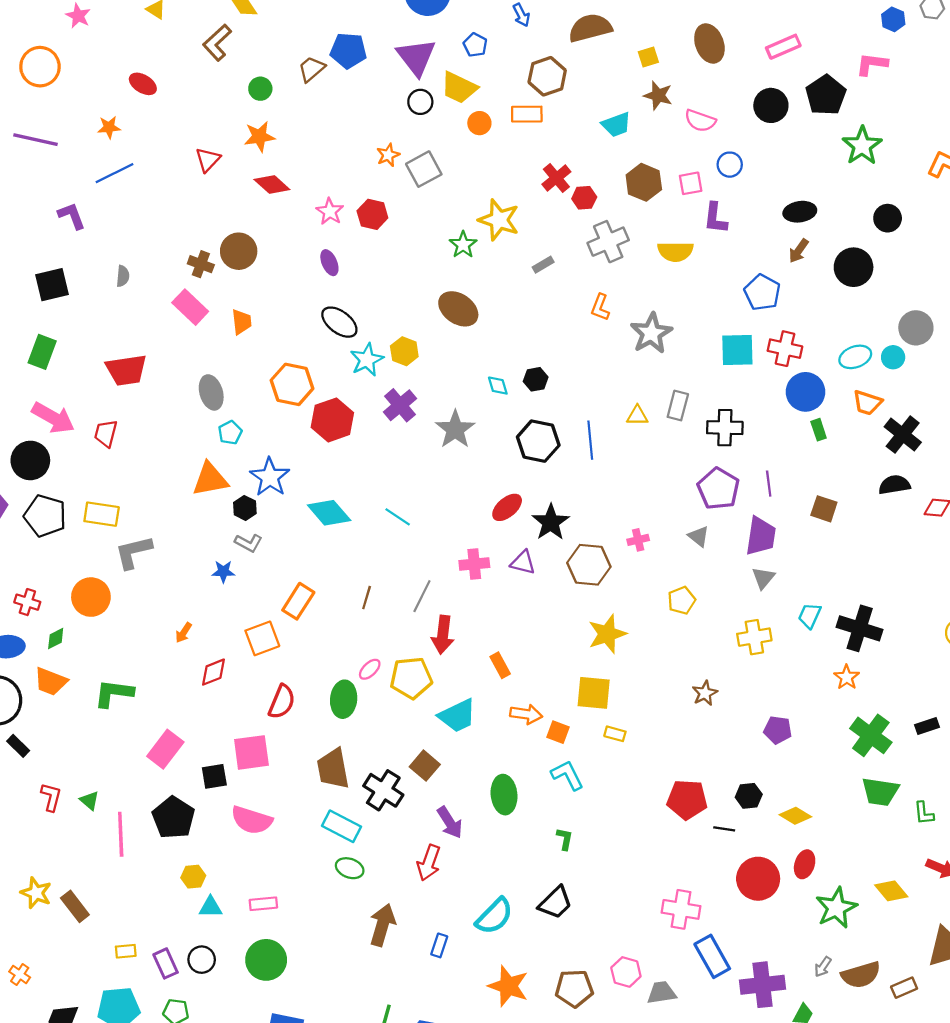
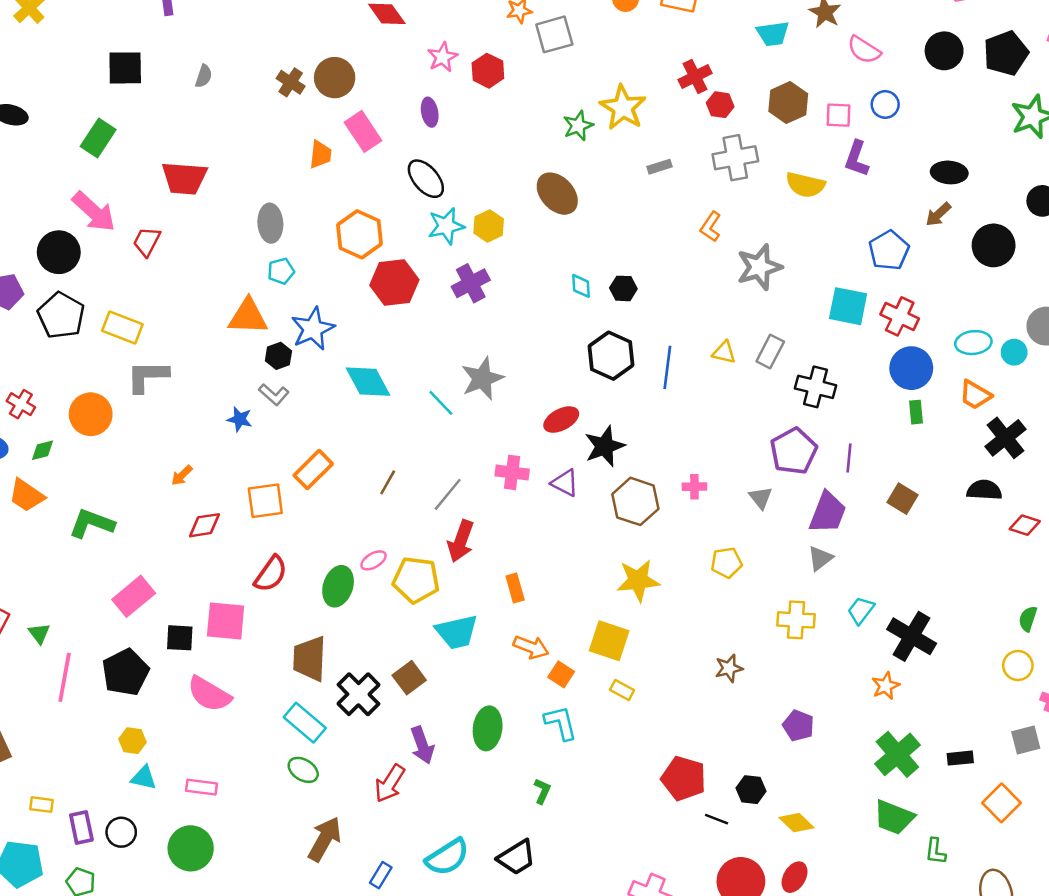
pink rectangle: (190, 307) -> (363, 131), moved
gray star: (455, 429) -> (482, 379), moved

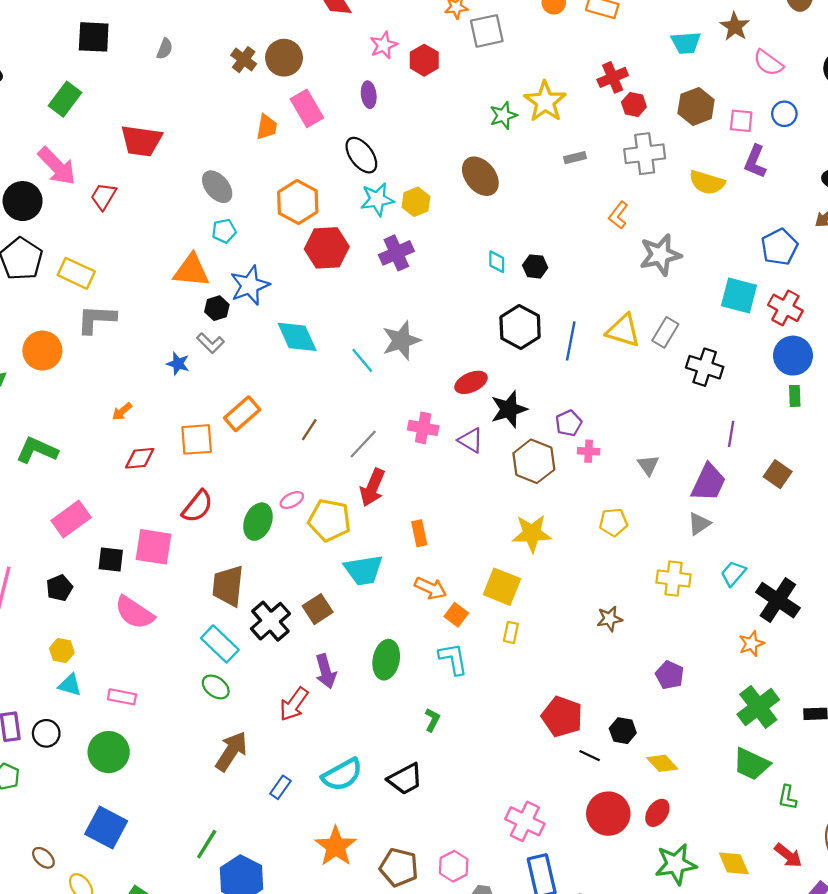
gray ellipse: (270, 223) -> (217, 187), turned -40
yellow triangle: (724, 352) -> (623, 331), size x1.6
purple pentagon: (794, 451) -> (569, 423), moved, size x0.6
black pentagon: (126, 672) -> (59, 588), size x0.6
yellow rectangle: (622, 690) -> (511, 632), turned 70

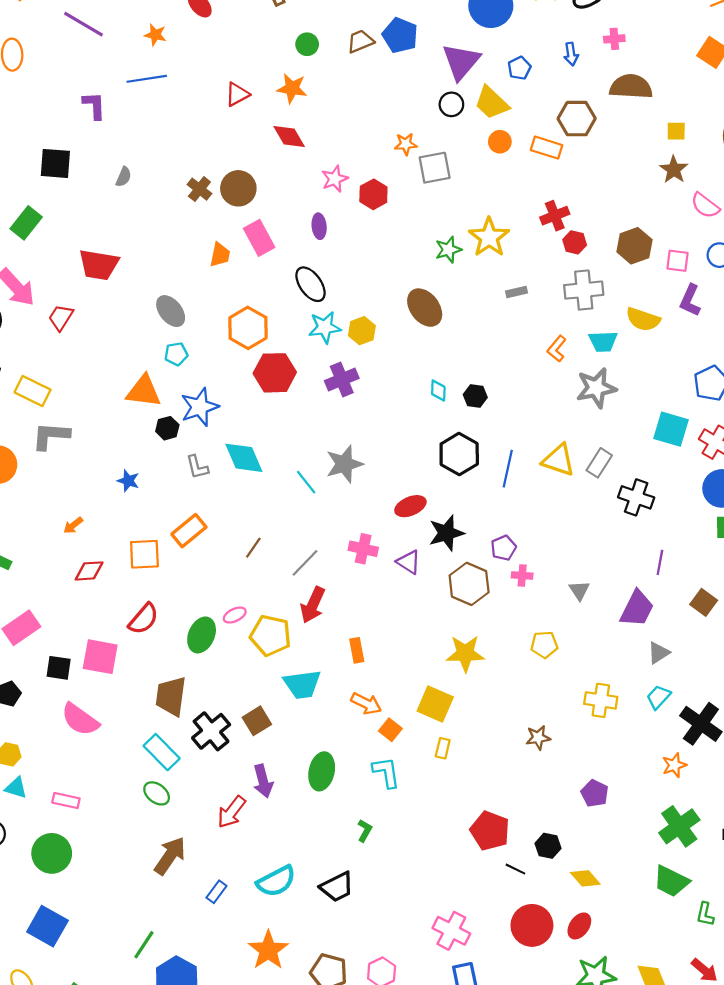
cyan trapezoid: (686, 43) -> (603, 341), moved
gray L-shape: (210, 343) -> (197, 467), moved, turned 30
gray triangle: (699, 524) -> (659, 653), moved

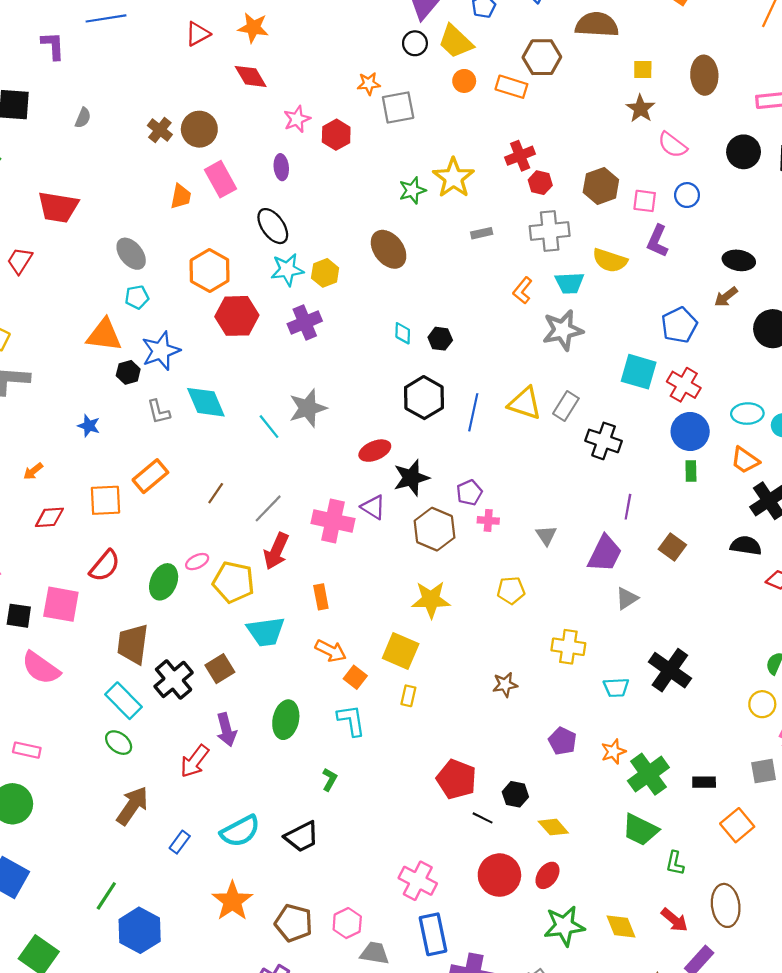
pink cross: (363, 549) -> (333, 521), moved, size x1.4
cyan trapezoid: (658, 697) -> (616, 687), moved, turned -135
orange star: (674, 765) -> (613, 752), moved

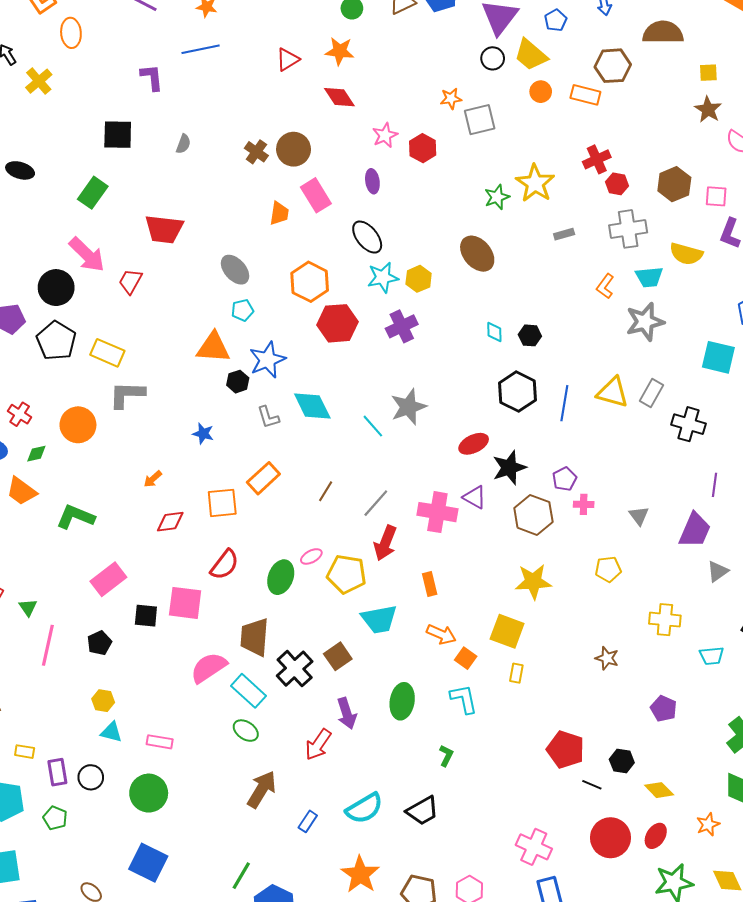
pink semicircle: (41, 668) -> (209, 668), moved, turned 114
brown star: (505, 685) -> (607, 658), turned 30
orange star: (613, 752) -> (708, 824), moved

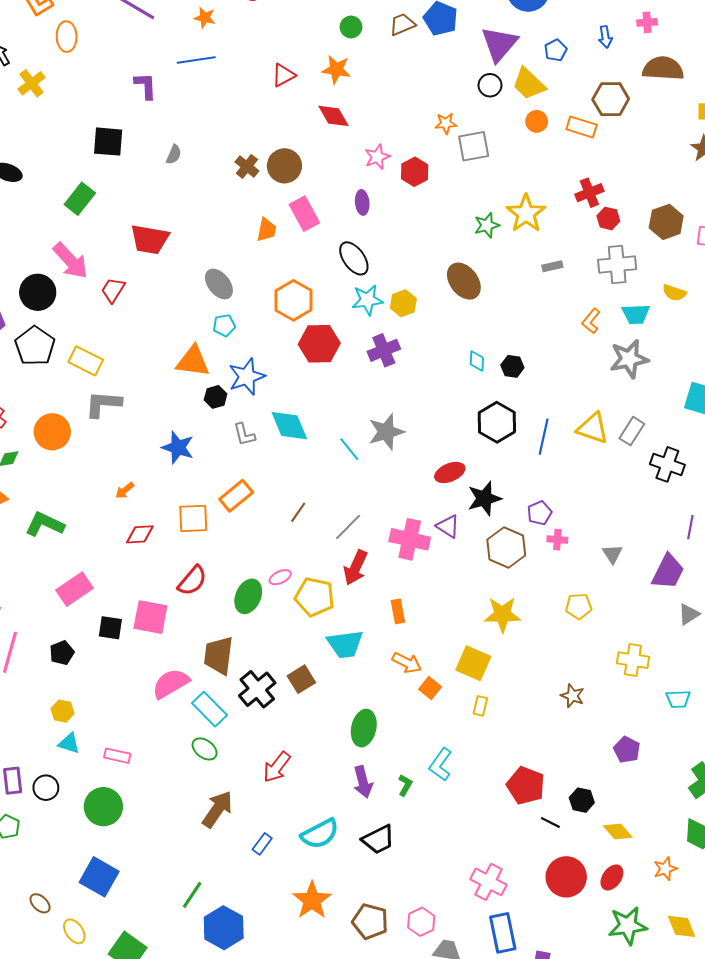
yellow semicircle: (686, 254) -> (674, 293), size x0.7
blue star: (203, 434) -> (178, 447), size x1.5
cyan L-shape: (464, 699) -> (441, 764), moved, turned -136
purple arrow: (347, 713) -> (363, 782), moved

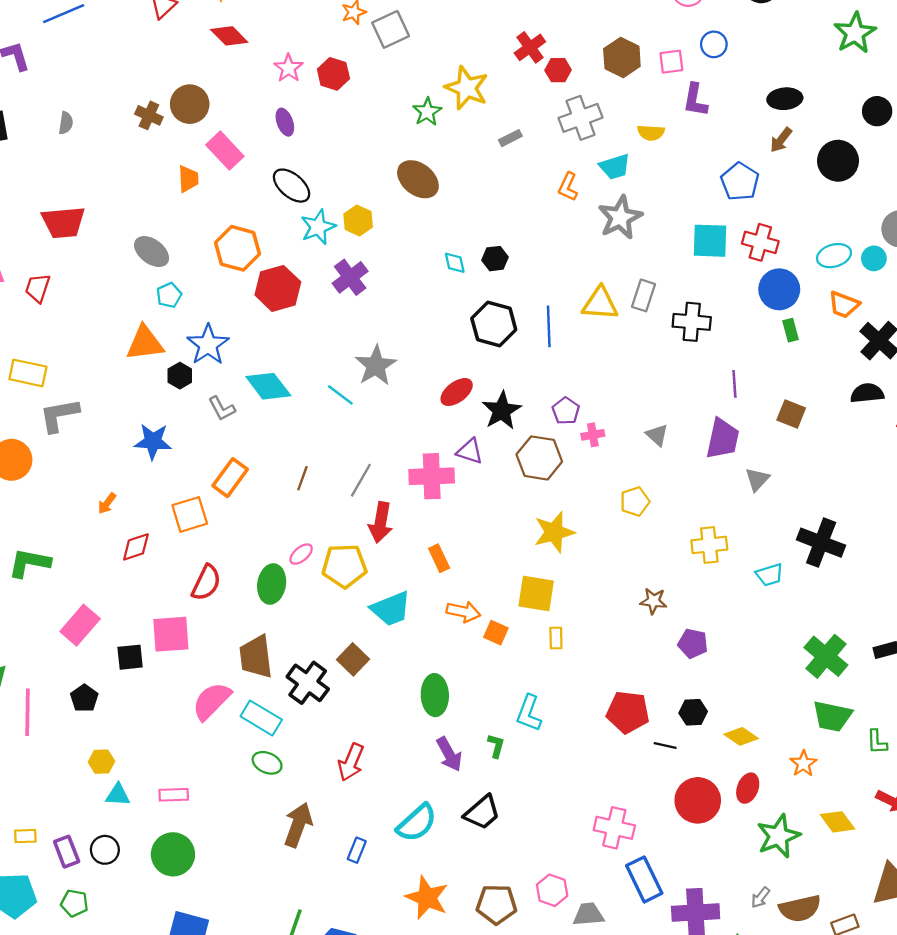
purple pentagon: (627, 750) -> (693, 643), moved

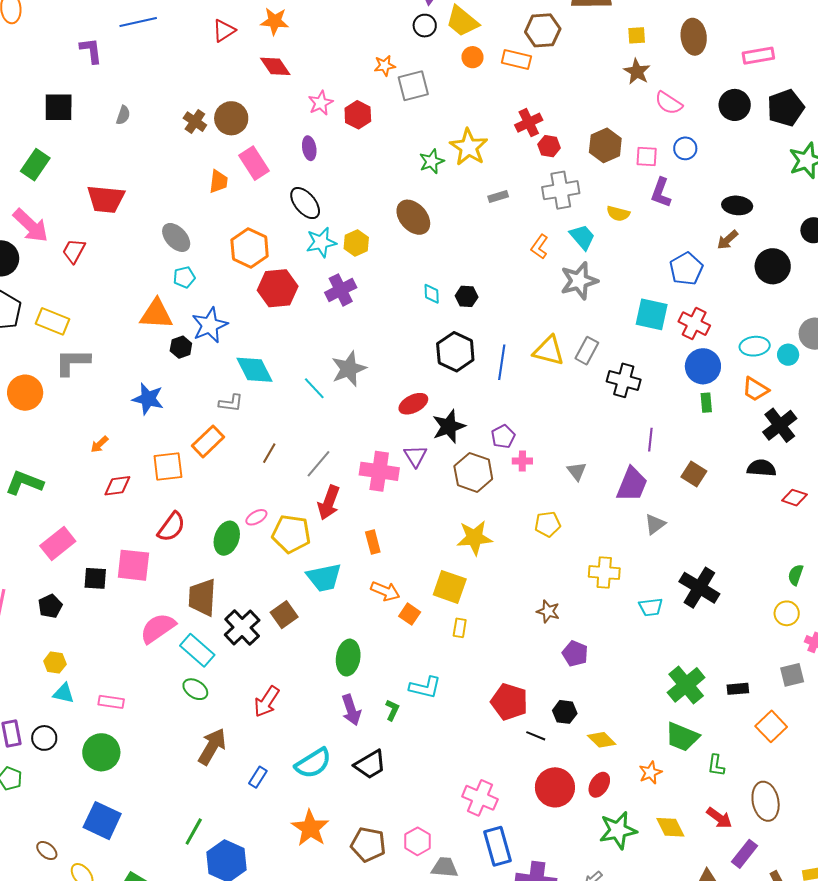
cyan trapezoid: (615, 167) -> (582, 237), turned -124
gray L-shape: (222, 409) -> (231, 403), moved, turned -65
purple triangle: (470, 451) -> (415, 456), turned 30
cyan L-shape: (529, 713) -> (425, 687), turned -108

